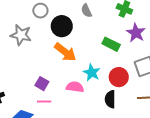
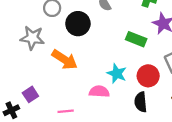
orange arrow: (65, 52) -> (65, 60), moved
purple square: (42, 84) -> (30, 94), moved, turned 32

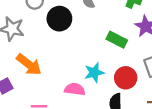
orange arrow: (65, 60) -> (29, 65), moved
cyan star: (117, 73) -> (94, 73), turned 30

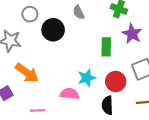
green rectangle: (117, 40) -> (106, 47), turned 66

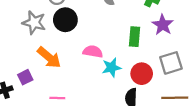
black circle: (53, 30) -> (65, 20), moved
pink semicircle: (70, 94) -> (93, 52), moved

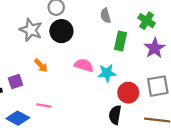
green rectangle: (134, 37) -> (120, 41), moved
orange arrow: (49, 57) -> (41, 65), size x0.6
cyan star: (112, 68) -> (107, 73), moved

